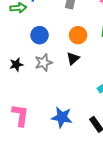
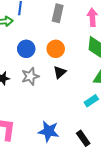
orange circle: (78, 35) -> (56, 49), moved

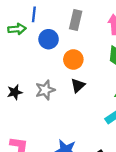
blue circle: (26, 49) -> (49, 39), moved

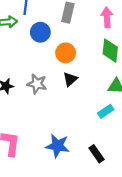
gray star: (45, 90) -> (37, 84), turned 30

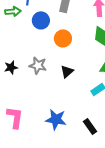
black triangle: (70, 79) -> (67, 71), moved

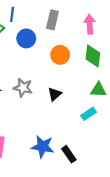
orange circle: (63, 38) -> (60, 55), moved
black rectangle: (90, 126) -> (69, 154), moved

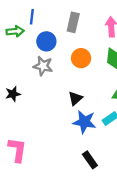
gray star: (23, 88) -> (43, 66), moved
blue star: (43, 147) -> (84, 122), moved

